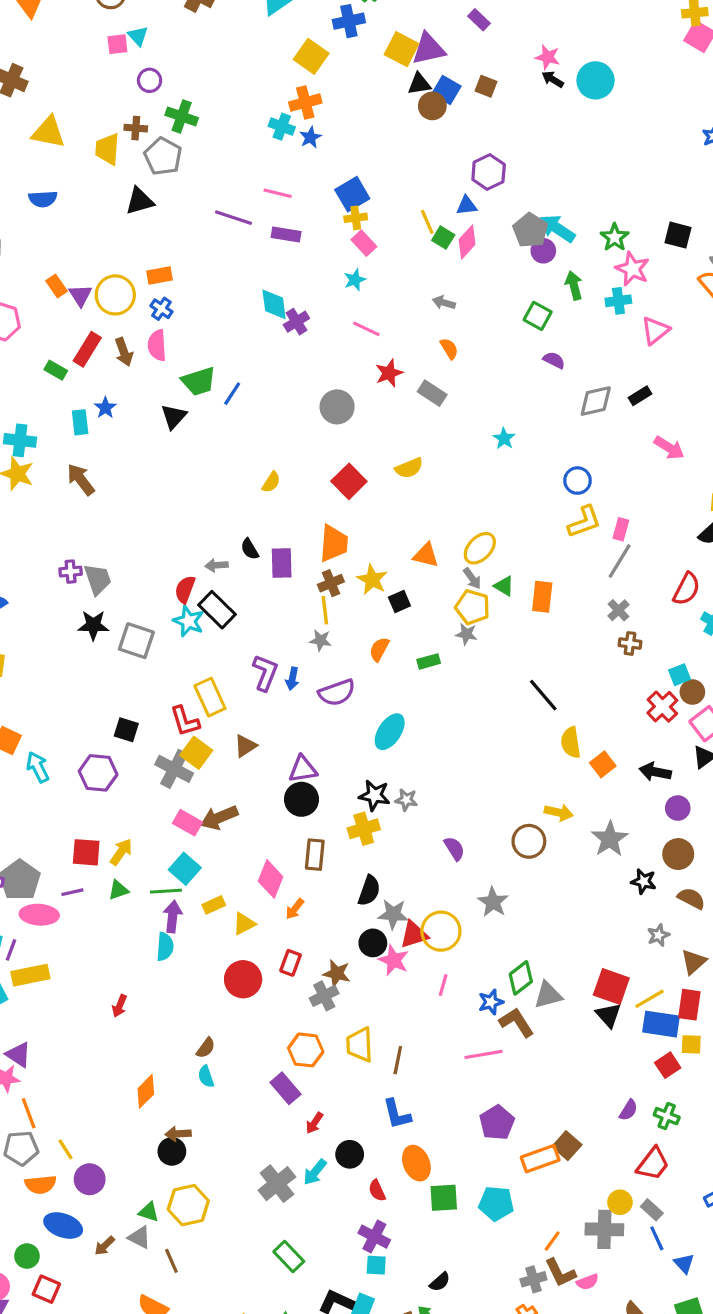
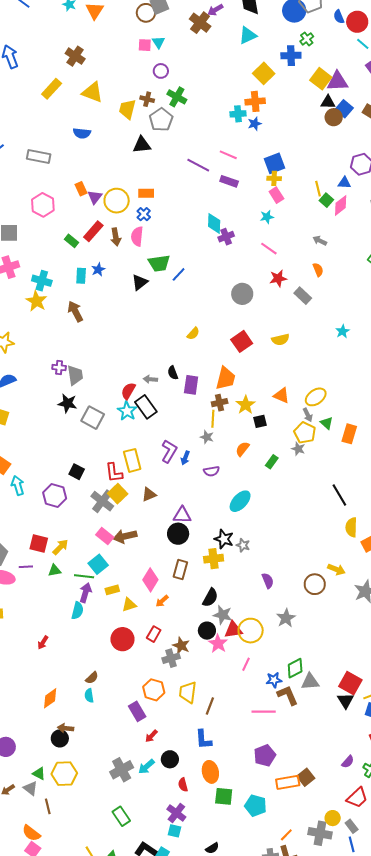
cyan cross: (282, 127) -> (238, 114), turned -35
green rectangle: (429, 661) -> (272, 462), turned -48
purple semicircle: (337, 693) -> (211, 471), size x0.7

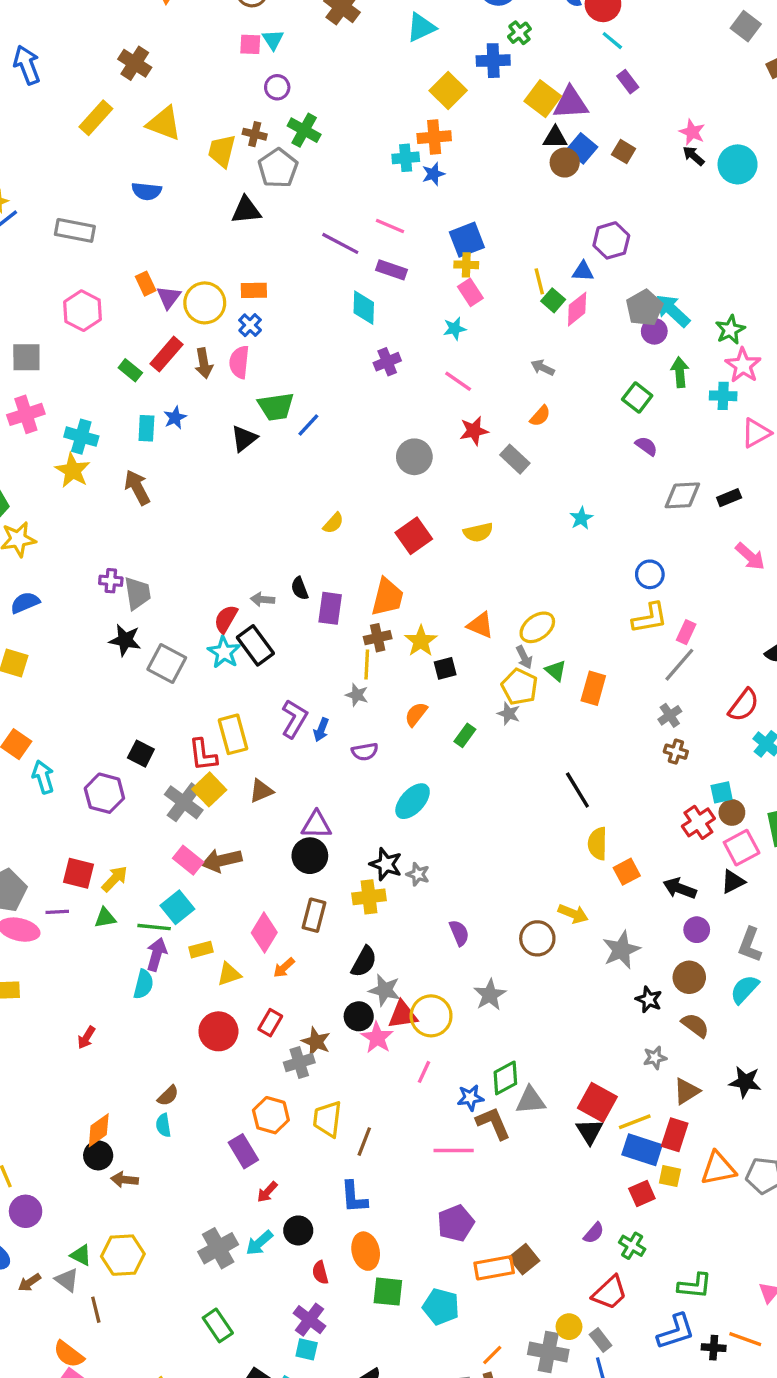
cyan diamond: (214, 223) -> (364, 308), moved
orange semicircle: (318, 270) -> (540, 416), turned 64
black circle: (60, 738) -> (98, 1155), moved

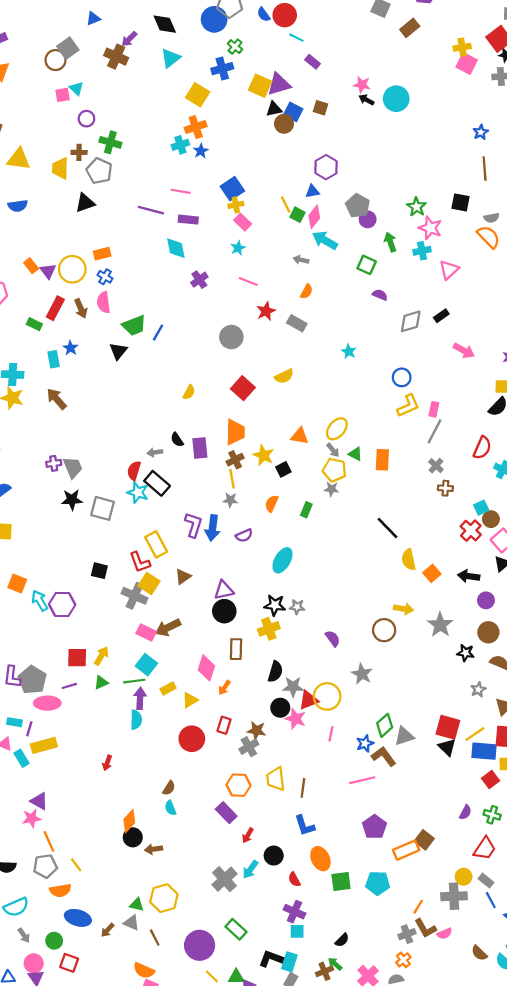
cyan arrow: (673, 311) -> (325, 240), moved
blue arrow: (321, 730) -> (212, 528), size x1.6
purple hexagon: (104, 793) -> (62, 605), moved
purple circle: (26, 1211) -> (200, 945), moved, size x1.4

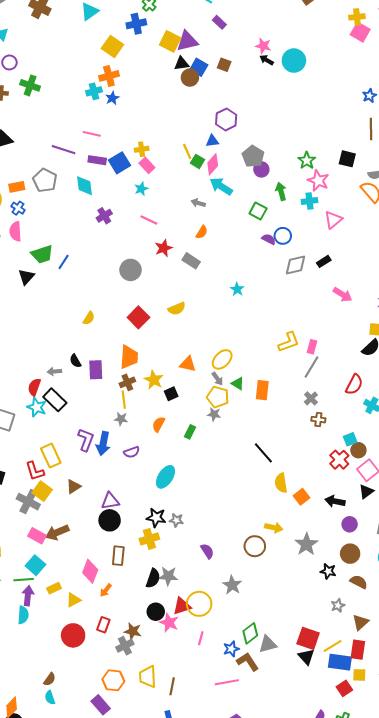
gray pentagon: (99, 171) -> (45, 180), moved
blue square: (232, 189) -> (120, 163), moved
blue circle: (402, 377) -> (283, 236), moved
gray star: (293, 687) -> (168, 576), moved

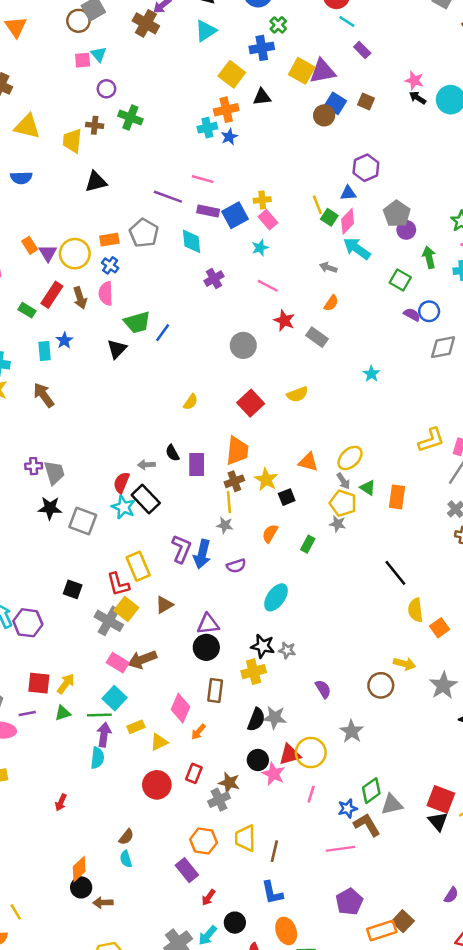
black triangle: (182, 64) -> (262, 97), moved
red star: (164, 248) -> (284, 321), turned -30

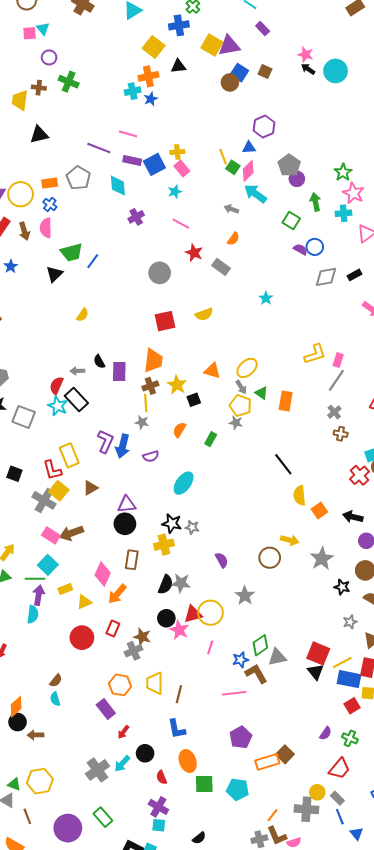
yellow semicircle: (191, 402) -> (83, 315), moved
red square: (251, 403) -> (165, 321), turned 30
orange arrow: (198, 732) -> (117, 594), size x1.5

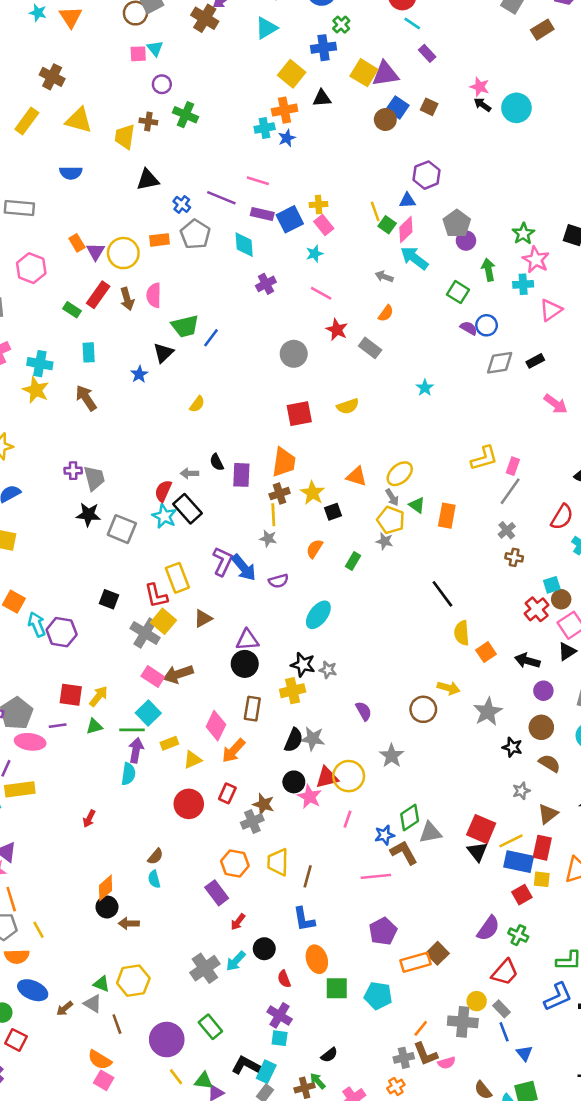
blue cross: (50, 204) -> (182, 204), moved
blue star: (11, 266) -> (139, 374), moved
blue arrow: (123, 446) -> (244, 568), turned -55
purple semicircle: (326, 733) -> (488, 928), size x1.5

